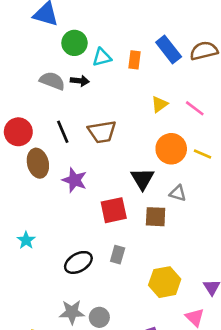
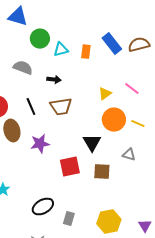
black arrow: (80, 81) -> (54, 80), moved
yellow triangle: (159, 104) -> (105, 94), moved
purple star: (74, 180) -> (40, 144), turned -30
gray triangle: (178, 193) -> (129, 155), moved
gray rectangle: (118, 255) -> (69, 219), moved

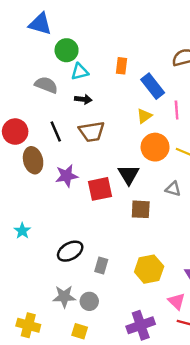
blue rectangle: (112, 44) -> (153, 86), moved
cyan triangle: (61, 50) -> (80, 72), moved
pink line: (132, 89) -> (177, 110), turned 49
red square: (70, 167) -> (100, 189), moved

